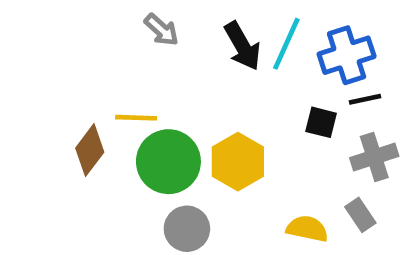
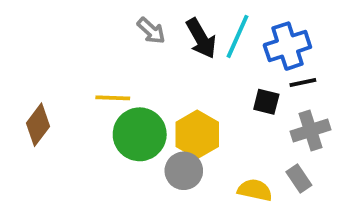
gray arrow: (161, 30) -> (151, 31), moved
brown diamond: (90, 150) -> (38, 125), moved
gray circle: (187, 229) -> (184, 171), moved

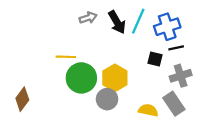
gray arrow: (151, 31) -> (88, 18), turned -60
brown diamond: (38, 125) -> (22, 99), moved
gray rectangle: (299, 178) -> (174, 104), size x1.5

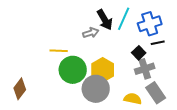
gray arrow: (88, 18) -> (91, 33), moved
black square: (155, 59) -> (139, 53), turned 32
gray cross: (181, 76) -> (145, 69), moved
gray circle: (107, 99) -> (96, 89), size x1.4

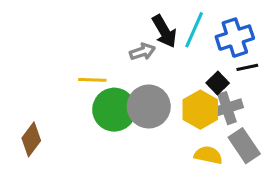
yellow hexagon: (103, 70) -> (200, 110), moved
gray circle: (96, 89) -> (149, 106), moved

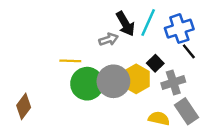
black line: (247, 67) -> (189, 51), turned 63
black square: (218, 83) -> (155, 63), moved
yellow hexagon: (200, 110) -> (136, 79), moved

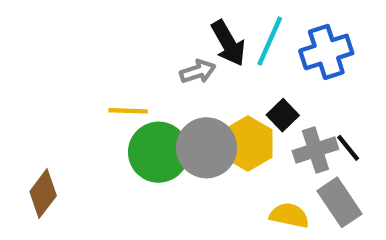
black line: (189, 51) -> (348, 148), moved

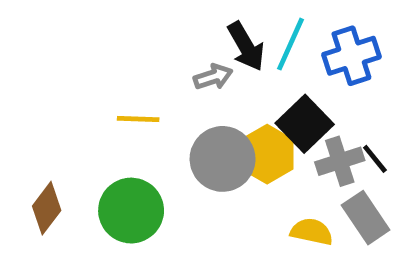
black square: (283, 115) -> (305, 124), size x1.6
green circle: (159, 152) -> (131, 211), moved

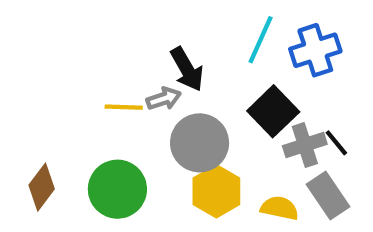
black arrow: (246, 46) -> (187, 69), moved
gray arrow: (213, 77) -> (164, 99), moved
yellow hexagon: (267, 154) -> (216, 191), moved

